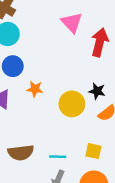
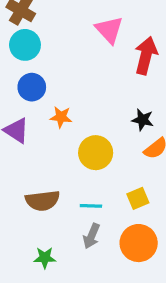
yellow circle: (72, 104) -> (96, 153), moved
yellow square: (93, 151) -> (138, 198), turned -35

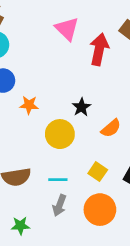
black star: (143, 120) -> (81, 107), moved, turned 30
yellow square: (138, 198) -> (98, 172), turned -30

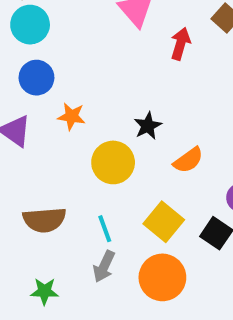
red arrow: (99, 49) -> (181, 44), size x0.7
yellow square: (98, 172) -> (164, 222), size x1.4
cyan line: (58, 180) -> (105, 229), turned 66

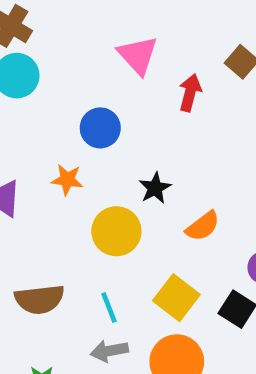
blue circle: (36, 78) -> (100, 128), moved
gray arrow: (104, 266) -> (109, 351), turned 56

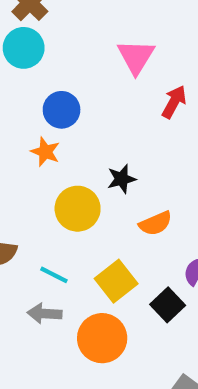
blue circle: (100, 128) -> (62, 110), moved
cyan line: (109, 308) -> (54, 275), turned -56

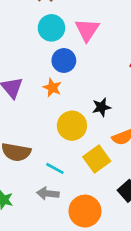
cyan circle: (24, 48) -> (51, 28), moved
pink triangle: (136, 57) -> (87, 30), moved
yellow square: (116, 281) -> (97, 159), moved

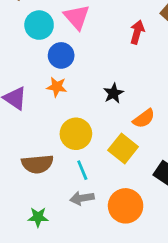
yellow circle: (72, 126) -> (76, 134), moved
cyan line: (55, 168) -> (82, 170), turned 54

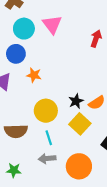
blue circle: (61, 55) -> (16, 54), moved
black star: (113, 93) -> (76, 101), moved

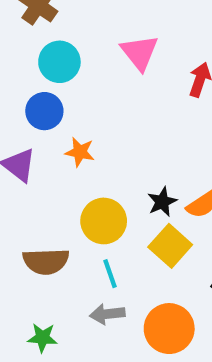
pink triangle: (52, 25) -> (139, 52), moved

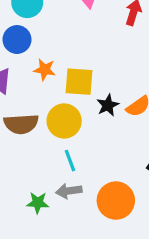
yellow square: (170, 246) -> (79, 82), moved, turned -36
brown semicircle: (46, 261) -> (21, 124), moved
green star: (43, 338) -> (38, 203), moved

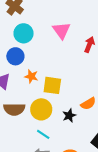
black star: (108, 105) -> (69, 116), moved
cyan line: (70, 161) -> (43, 134), turned -40

